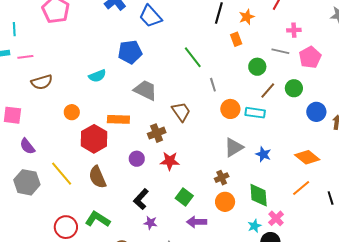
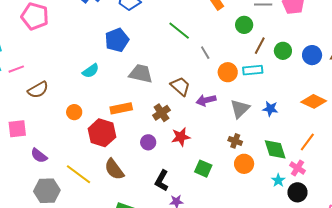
green circle: (294, 88) -> (283, 51), moved
brown cross: (222, 178) -> (235, 141), turned -32
orange line: (301, 188) -> (307, 142), moved
purple arrow: (197, 222) -> (206, 100), moved

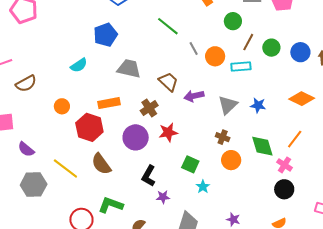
orange circle: (228, 72) -> (215, 56), moved
purple circle: (148, 142) -> (136, 137), size x1.6
cyan star: (278, 180) -> (203, 187), moved

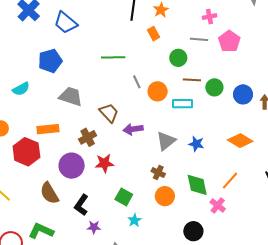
green line: (168, 26) -> (113, 57), turned -45
brown line: (248, 42) -> (192, 80), turned 60
brown semicircle: (101, 164) -> (49, 193), moved
black circle: (284, 189) -> (193, 231), moved

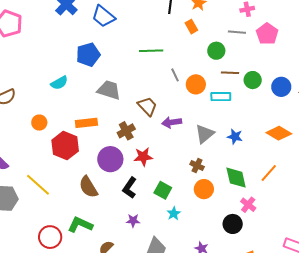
black L-shape: (81, 205) -> (130, 188), moved
pink cross: (218, 205) -> (248, 205), moved

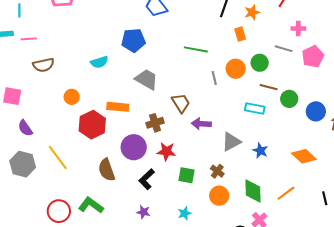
orange circle: (196, 84) -> (236, 69), moved
green square: (163, 190) -> (187, 175), moved, turned -30

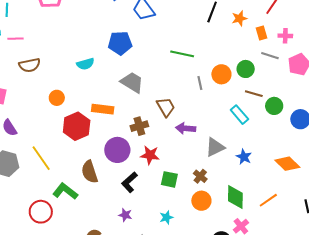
orange rectangle: (240, 34) -> (261, 33), moved
cyan rectangle: (255, 108) -> (239, 115), turned 36
green L-shape: (91, 205) -> (65, 191), moved

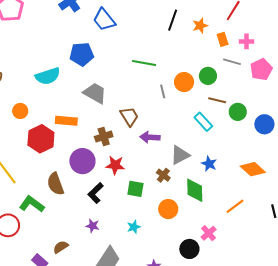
cyan semicircle: (85, 64) -> (48, 76), size x1.4
brown cross: (200, 176) -> (163, 175), moved
green diamond: (235, 197) -> (195, 190), moved

